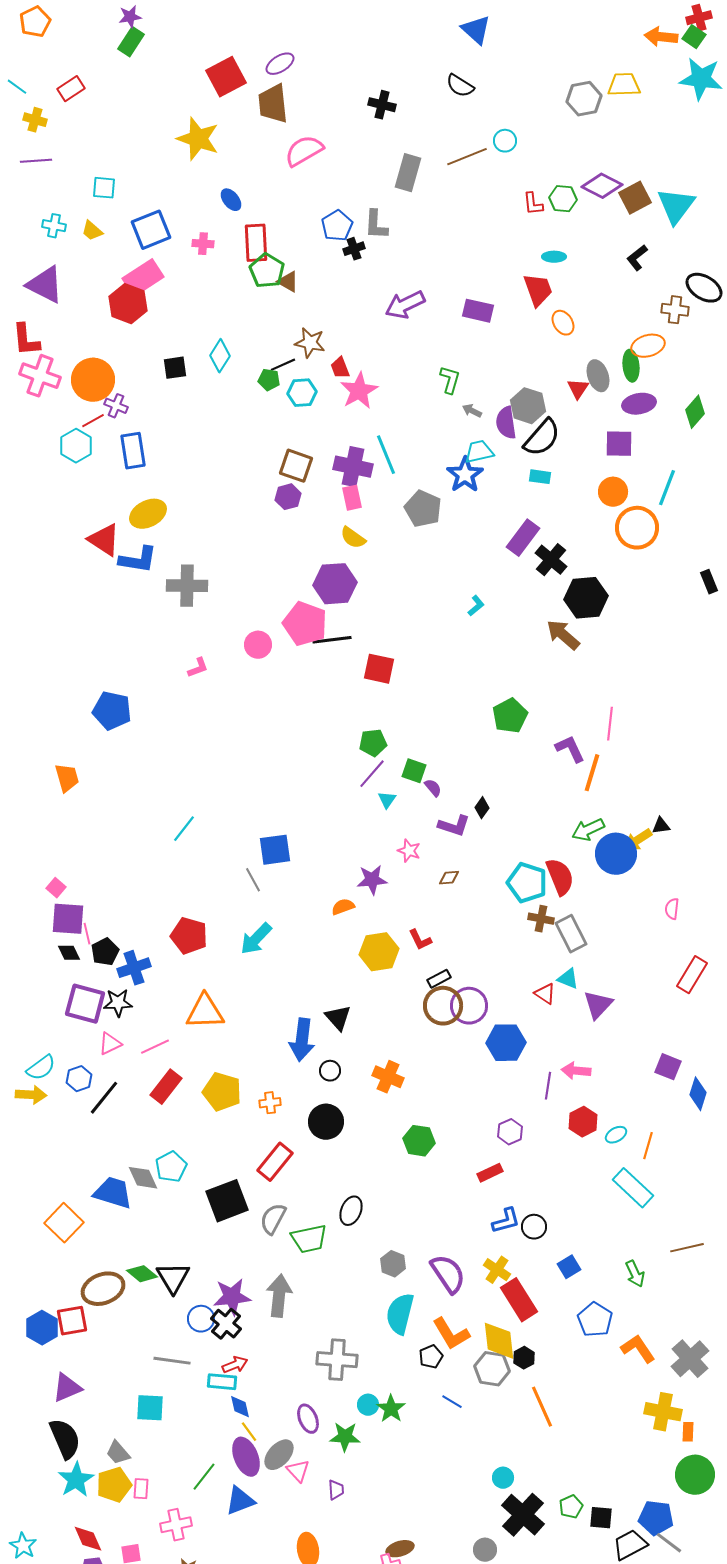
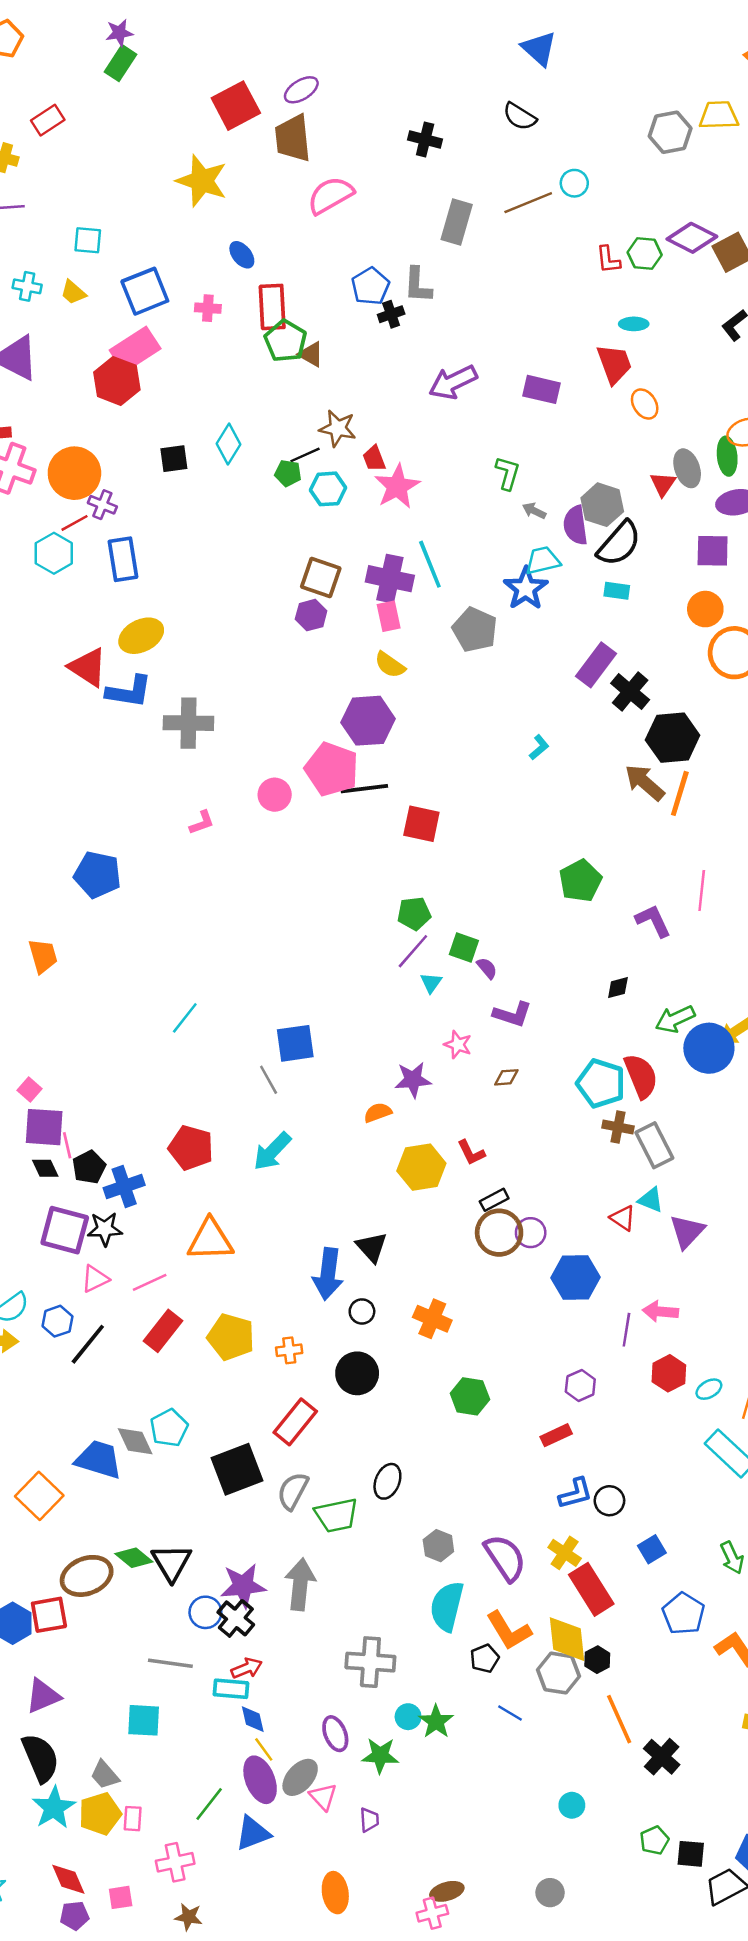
orange line: (592, 773) -> (680, 793), moved
black diamond: (482, 808) -> (618, 988), moved, turned 40
purple circle: (469, 1006) -> (531, 1233), size x0.7
black cross: (523, 1515) -> (662, 1757), moved, size x0.7

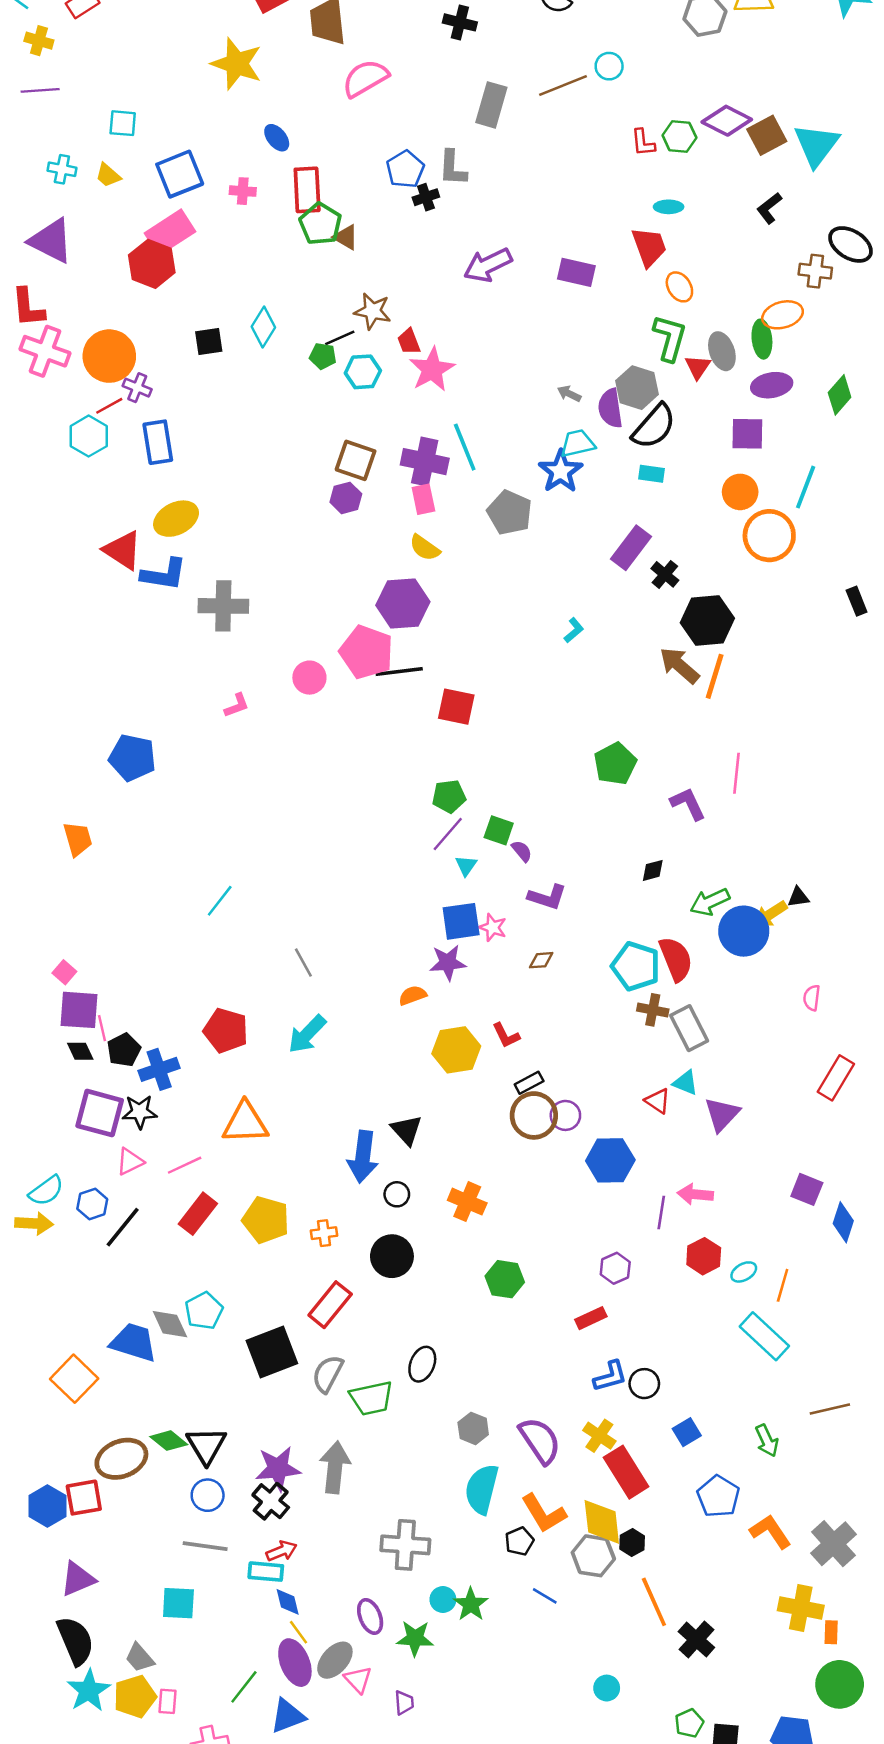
green L-shape: (508, 473) -> (670, 338), moved, size x1.4
black cross: (630, 692) -> (665, 574), size x0.7
blue square: (295, 1043) -> (461, 921), moved
blue circle: (205, 1612) -> (208, 1495), moved

